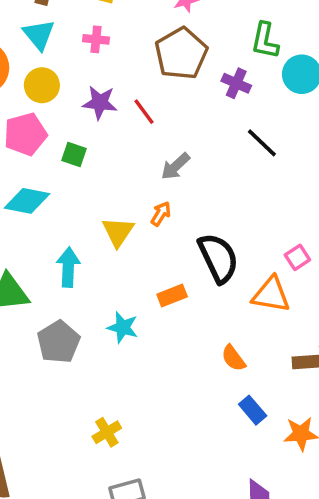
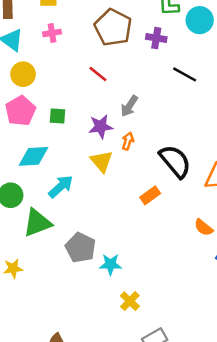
purple star: (100, 103) -> (101, 127), moved
cyan arrow: (68, 267) -> (61, 186), moved, turned 60
cyan star: (123, 327) -> (110, 264), moved

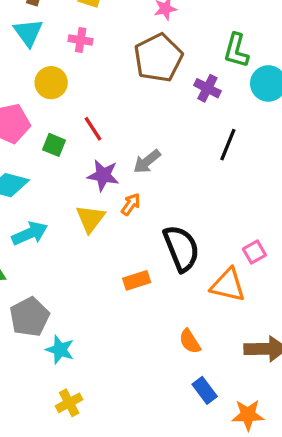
yellow circle: (23, 74) -> (51, 83), moved
red line: (98, 74) -> (93, 129), moved
black line: (185, 74) -> (228, 145), turned 65

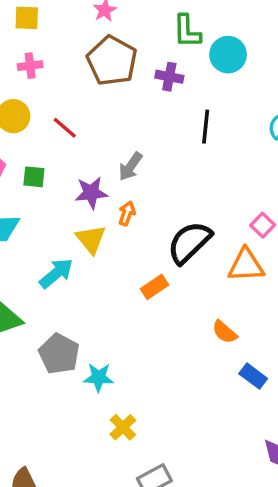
red line: (93, 129) -> (65, 128), moved
cyan arrow: (30, 233) -> (56, 273), moved
black semicircle: (181, 248) -> (189, 242), turned -96

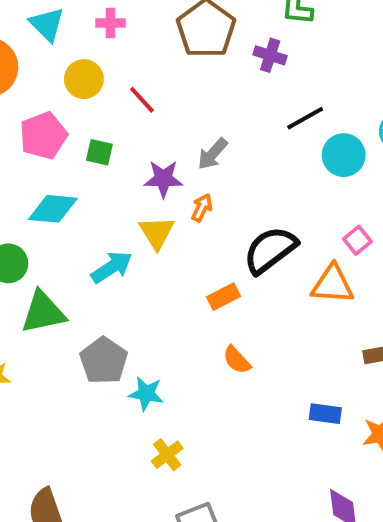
cyan circle: (228, 55) -> (344, 155), moved
black line: (206, 127) -> (305, 118), turned 48
orange semicircle: (225, 332) -> (237, 360), moved
blue rectangle: (253, 376) -> (325, 414), turned -36

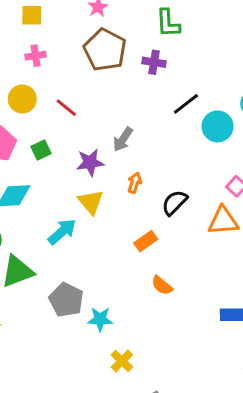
green square: (99, 152) -> (41, 150), turned -30
orange arrow: (202, 208) -> (135, 183), moved
black semicircle: (270, 250) -> (175, 203), size x0.7

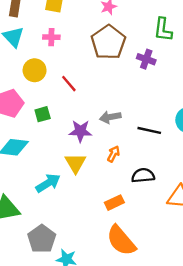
black line: (186, 104) -> (149, 130), moved, turned 40
gray arrow: (123, 139) -> (110, 117), turned 36
black semicircle: (175, 203) -> (143, 175), turned 30
orange semicircle: (162, 285) -> (121, 241), size x1.8

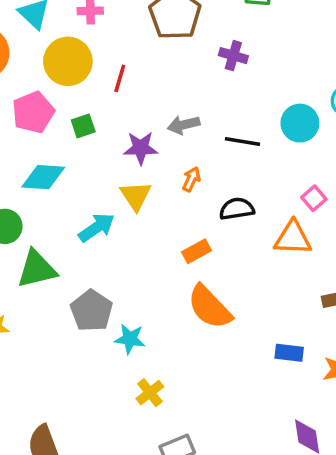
purple cross: (146, 59) -> (233, 56), moved
yellow circle: (35, 70) -> (68, 61), size x1.4
red line: (69, 84) -> (120, 78), turned 60

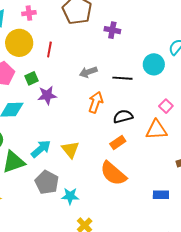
purple star: (141, 148) -> (47, 95), moved
orange arrow: (191, 179) -> (96, 102), size x1.5
yellow triangle: (136, 196) -> (70, 150), moved
cyan arrow: (97, 228) -> (41, 149), moved
orange rectangle: (196, 251) -> (118, 142), moved

